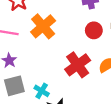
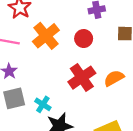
red circle: (94, 30) -> (84, 39), moved

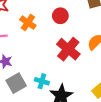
orange cross: (46, 36) -> (28, 23), size x0.7

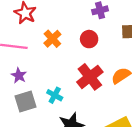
cyan cross: (42, 81) -> (55, 95), moved

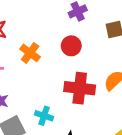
red cross: (90, 77) -> (80, 88), turned -35

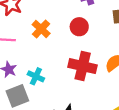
cyan cross: (44, 116) -> (36, 76), moved

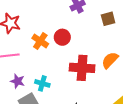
red circle: (79, 27) -> (62, 37), moved

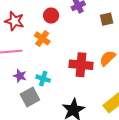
red circle: (62, 37) -> (51, 16), moved

